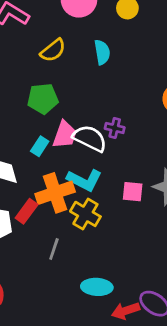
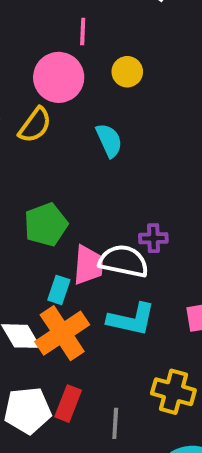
yellow semicircle: (53, 50) -> (35, 125), moved
orange cross: (55, 193) -> (62, 333), moved
red rectangle: (27, 211) -> (68, 404), moved
yellow cross: (85, 214) -> (173, 392), moved

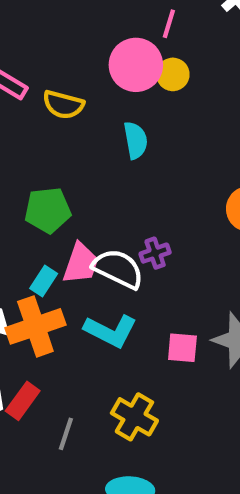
pink line: (83, 32) -> (169, 24), moved
pink circle: (59, 77) -> (136, 65), moved
yellow semicircle: (35, 125) -> (63, 105), turned 54
purple cross: (153, 238) -> (155, 253), turned -32

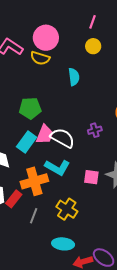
pink circle: (136, 65) -> (46, 38), moved
purple cross: (155, 253) -> (95, 130), moved
cyan rectangle: (44, 281) -> (27, 142), size x1.5
orange cross: (35, 326) -> (34, 181), moved

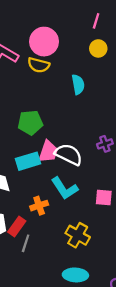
cyan rectangle: (27, 142) -> (28, 161), turned 40
cyan L-shape: (57, 167) -> (65, 188), turned 30
orange cross: (34, 181) -> (39, 206), size x0.6
gray line: (34, 216) -> (26, 243), moved

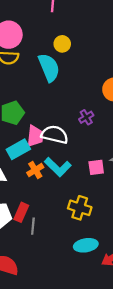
yellow circle: (98, 48) -> (62, 44), moved
cyan semicircle: (78, 84) -> (49, 68), size x1.5
orange cross: (39, 206) -> (35, 170), moved

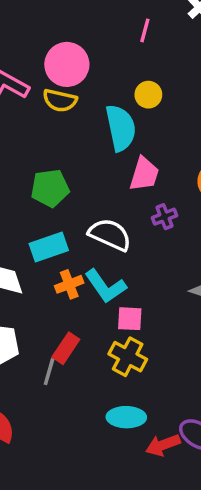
pink trapezoid: (35, 136) -> (144, 174), moved
pink square: (96, 167) -> (130, 319), moved
red rectangle: (21, 212) -> (66, 348), moved

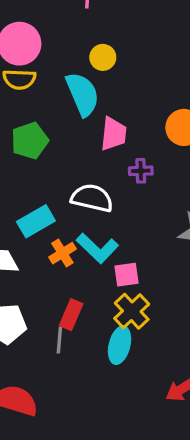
green pentagon: (50, 188) -> (30, 141), moved
purple cross: (164, 217) -> (141, 171), turned 30
yellow cross: (128, 357) -> (132, 311), turned 30
cyan ellipse: (126, 417) -> (119, 345), moved, turned -66

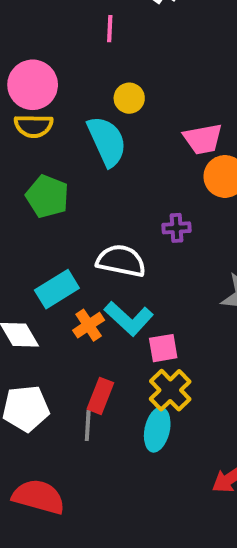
pink trapezoid: (114, 134) -> (203, 139), moved, turned 75
green pentagon: (30, 141) -> (47, 196), turned -30

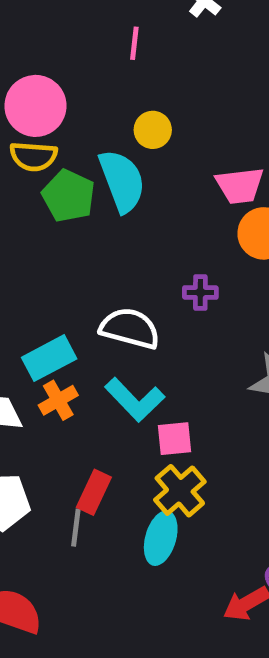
green pentagon: (47, 196) -> (69, 196), moved
orange cross: (89, 325) -> (58, 400), moved

